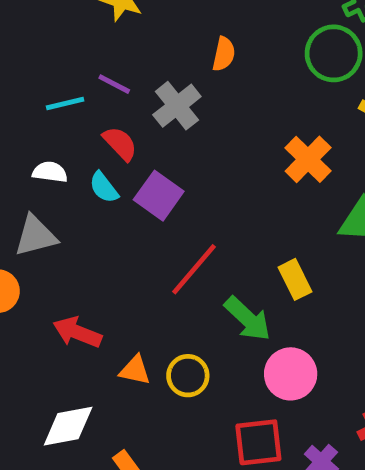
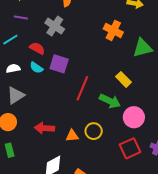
purple line: (114, 84) -> (21, 18), moved

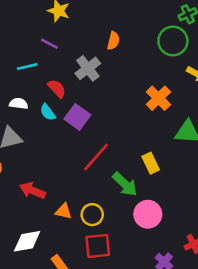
red square: (130, 148) -> (98, 246), moved

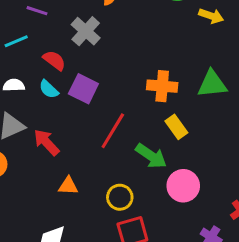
orange cross: (158, 98) -> (162, 86), moved, turned -30
red arrow: (33, 190) -> (46, 142), moved, turned 35
orange triangle: (64, 211) -> (68, 186), moved

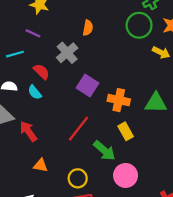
purple square: (83, 89) -> (87, 85), moved

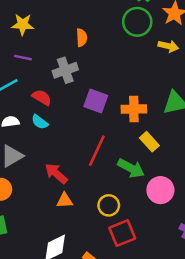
gray cross: (67, 53) -> (65, 70), turned 35
red arrow: (28, 131) -> (56, 174), moved

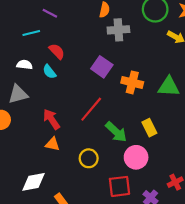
gray cross: (65, 70) -> (118, 30), moved
yellow rectangle: (149, 142) -> (149, 128), moved
red square: (122, 233) -> (119, 186), moved

